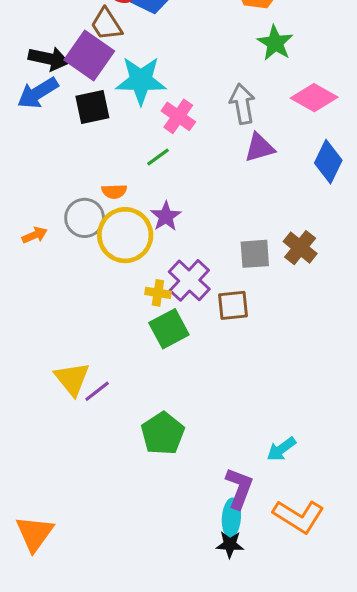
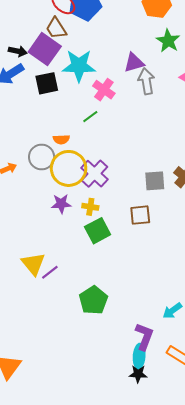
black arrow: (49, 59) -> (18, 51), size x0.7
purple triangle: (260, 148) -> (134, 63), moved
purple star: (166, 216) -> (61, 204), moved, turned 30
purple cross: (189, 280) -> (94, 174), moved

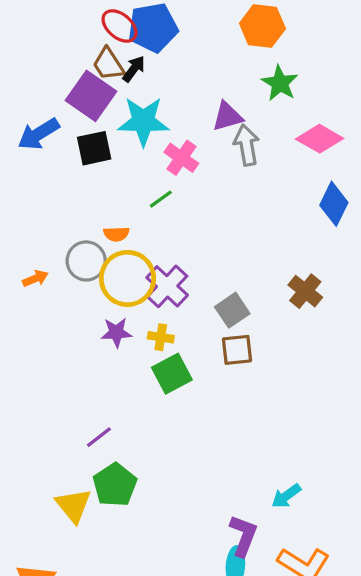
black arrow: (18, 51) -> (134, 69), moved, turned -66
gray square: (155, 181) -> (232, 310), moved, turned -30
yellow triangle: (33, 264) -> (73, 505), moved
green pentagon: (93, 300) -> (115, 485), moved

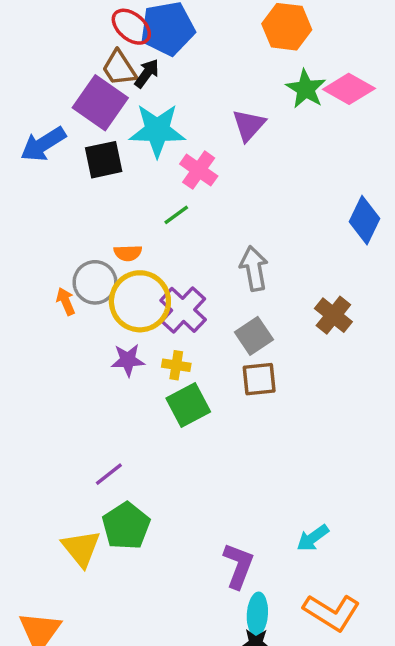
purple triangle: (227, 116) -> (249, 125), turned -32
pink diamond: (320, 139) -> (349, 89), moved
gray arrow: (247, 145) -> (254, 269), moved
orange arrow: (35, 278) -> (66, 301), moved, turned -90
purple L-shape: (243, 536) -> (238, 566), moved

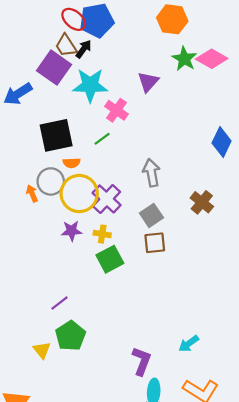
black square: (104, 160) -> (56, 135), moved, size x1.4
yellow triangle: (81, 548) -> (42, 350), size x0.7

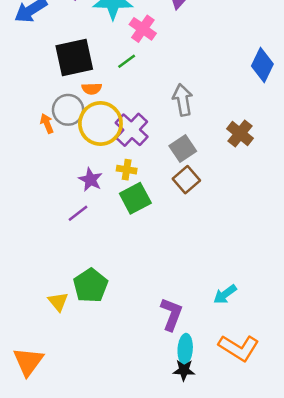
purple star: (72, 231) -> (90, 180), moved, turned 30
brown square: (155, 243) -> (186, 180), turned -35
purple line: (59, 303) -> (78, 213), moved

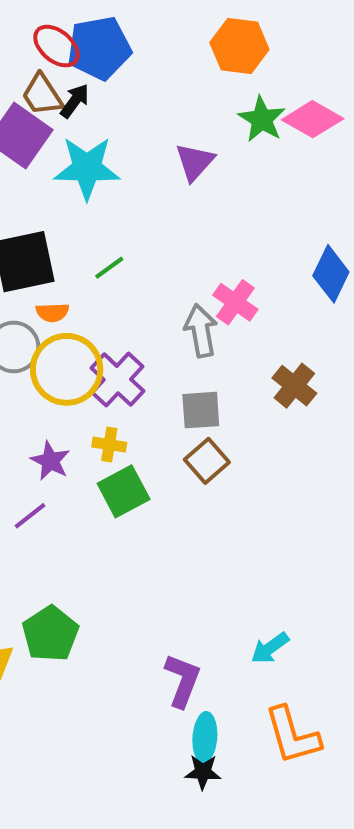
pink cross: (143, 29) -> (235, 302), moved
gray square: (183, 148) -> (201, 410), turned 30
orange L-shape: (239, 348) -> (292, 735), turned 42

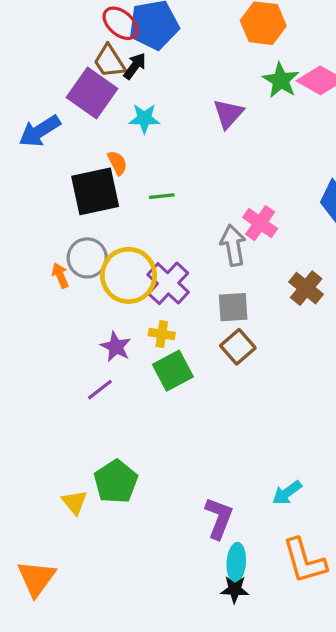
cyan star: (87, 168) -> (144, 118), size x0.6
green line: (109, 268) -> (162, 196), turned 30
orange semicircle: (52, 312) -> (117, 163), moved, turned -115

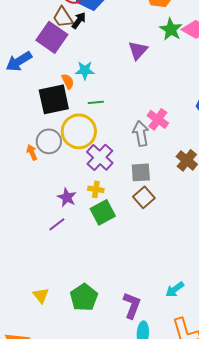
cyan star: (144, 118) -> (85, 70), moved
yellow circle: (128, 275) -> (79, 131), moved
green pentagon: (116, 482) -> (84, 297), moved

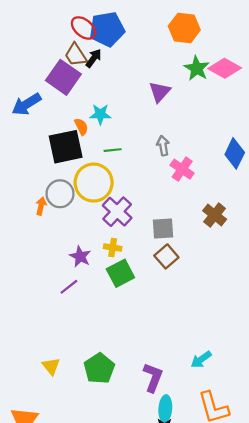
gray arrow: (141, 133) -> (163, 146), moved, size x0.7
orange arrow: (32, 152) -> (41, 206), turned 35

